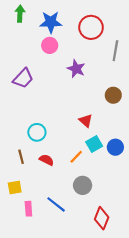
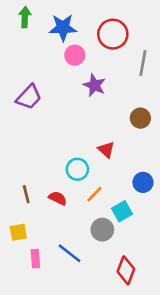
pink circle: (50, 45) -> (75, 55), moved
cyan circle: (37, 132) -> (77, 169), moved
cyan square: (94, 144) -> (122, 211), moved

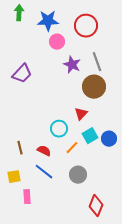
gray line: (143, 63) -> (97, 62), moved, turned -30
brown circle: (140, 118) -> (94, 87), moved, size x1.5
red triangle: (106, 150) -> (81, 114), turned 32
cyan square: (122, 211) -> (90, 136), moved
blue line: (70, 253) -> (44, 172), moved

